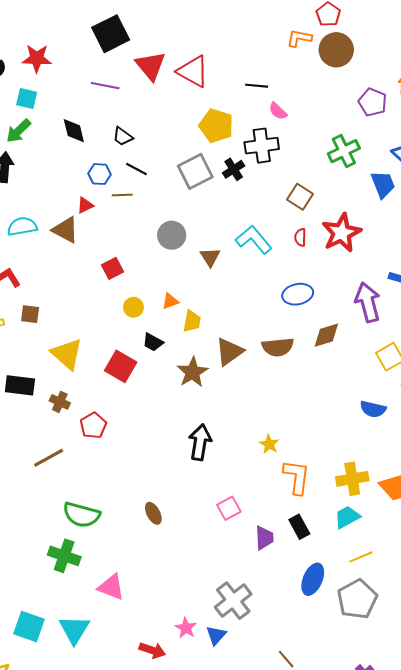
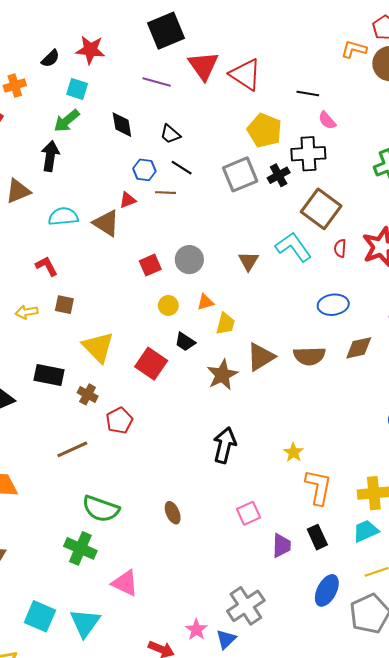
brown square: (300, 197) -> (321, 209), moved, size x1.5
gray circle: (172, 235) -> (189, 260), moved

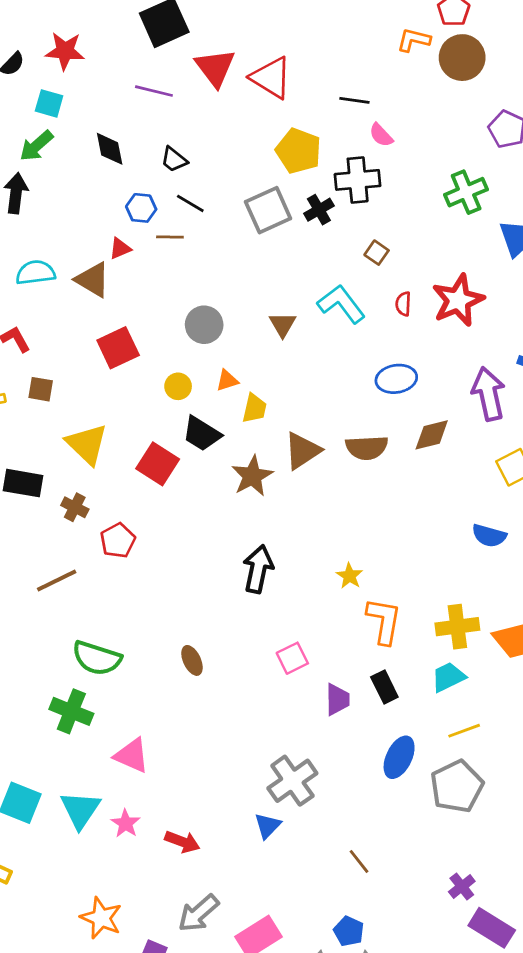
brown square: (321, 209) -> (377, 253), size x0.5
red square: (150, 265) -> (118, 348), moved, size x1.4
black trapezoid: (185, 342) -> (202, 434), size x1.4
pink star: (196, 630) -> (126, 823), moved

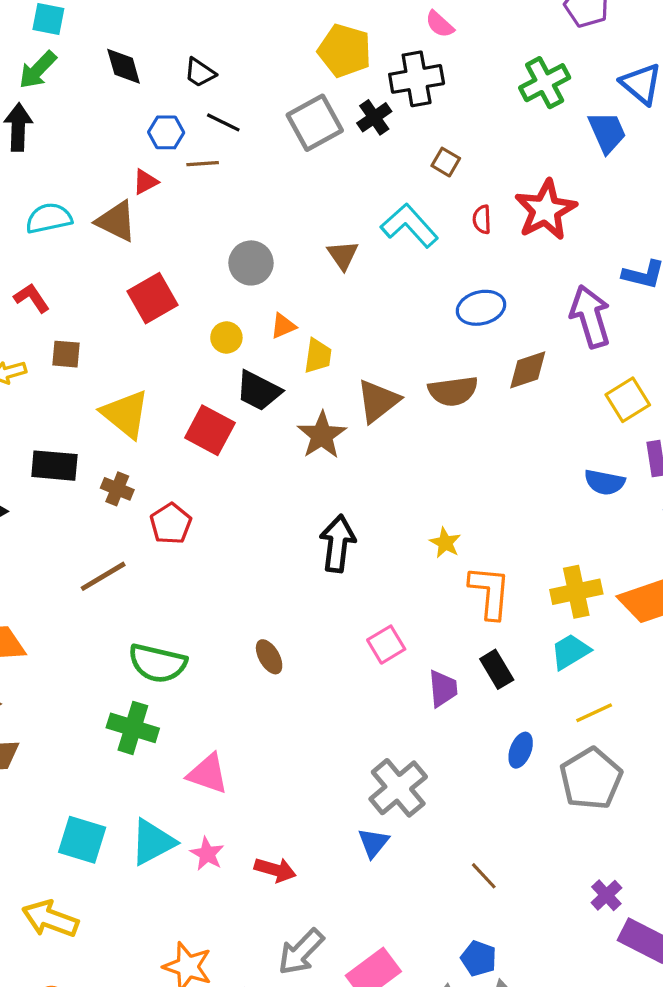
blue ellipse: (399, 757) -> (521, 750), size x0.7
cyan triangle: (80, 810) -> (153, 842), turned 33

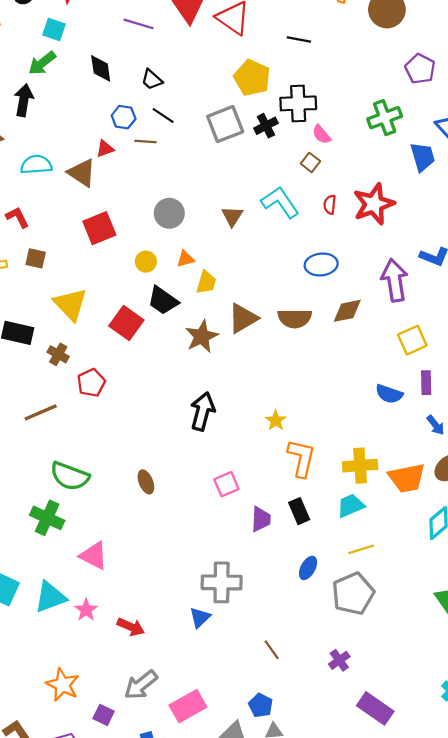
pink semicircle: (440, 24) -> (321, 134), moved
gray cross: (398, 788) -> (222, 582), turned 33
purple cross: (606, 895) -> (339, 660), moved

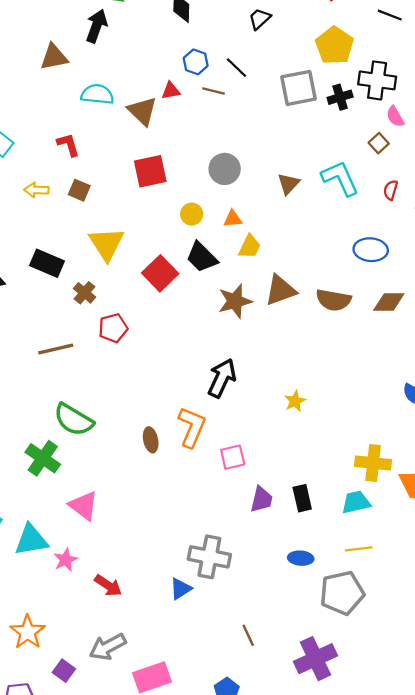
black trapezoid: (152, 80) -> (260, 19), moved, turned 85
orange L-shape: (301, 458) -> (192, 427), moved
blue ellipse: (308, 568) -> (301, 558), turned 55
purple cross: (339, 660) -> (316, 659), size x1.8

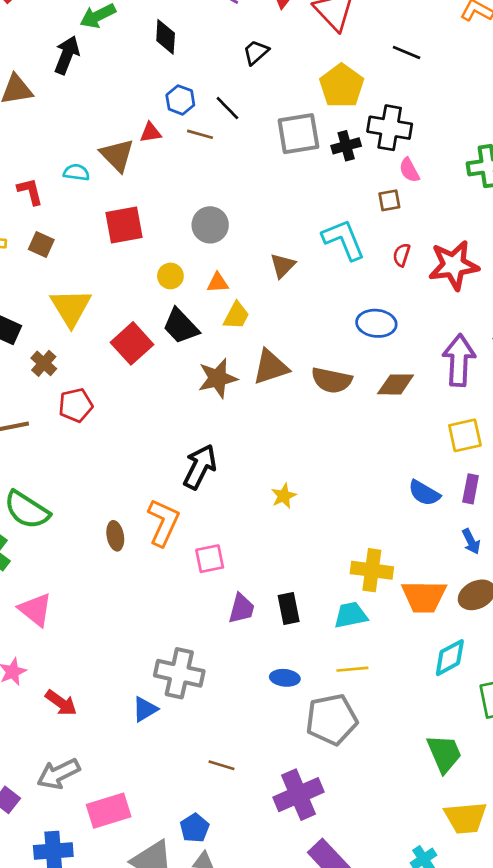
cyan semicircle: (97, 94) -> (76, 172), moved, size x0.7
brown square: (379, 143) -> (389, 200), turned 30
brown triangle: (288, 184) -> (283, 266), moved
brown line: (248, 635) -> (221, 765), turned -50

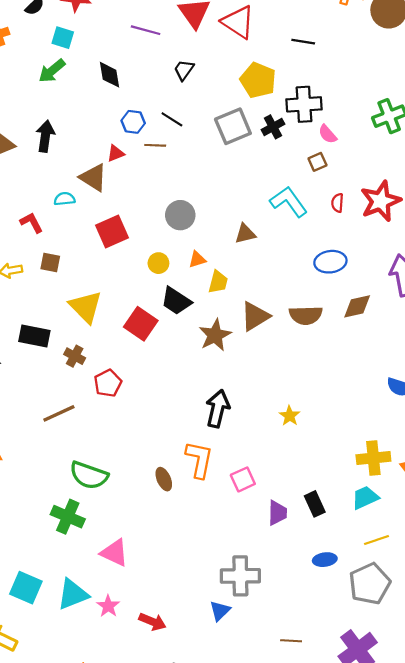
black arrow: (67, 55) -> (45, 136), moved
brown triangle: (283, 266) -> (245, 234), turned 45

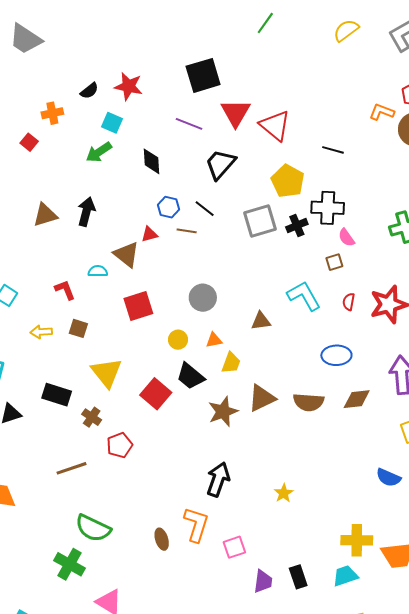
black trapezoid: (184, 70) -> (220, 164), size x1.6

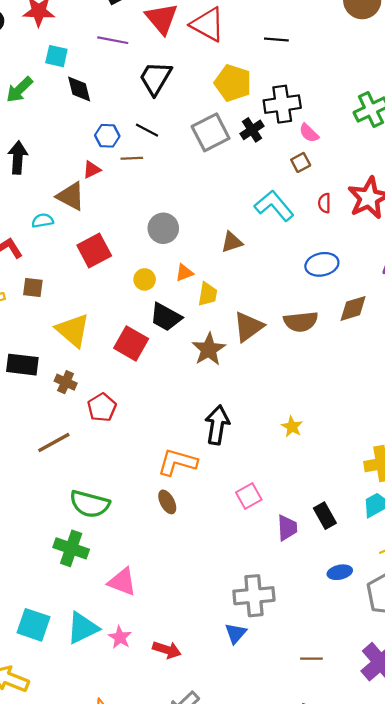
cyan square: (112, 123) -> (56, 56), moved
orange L-shape: (196, 525) -> (177, 462), moved, turned -81

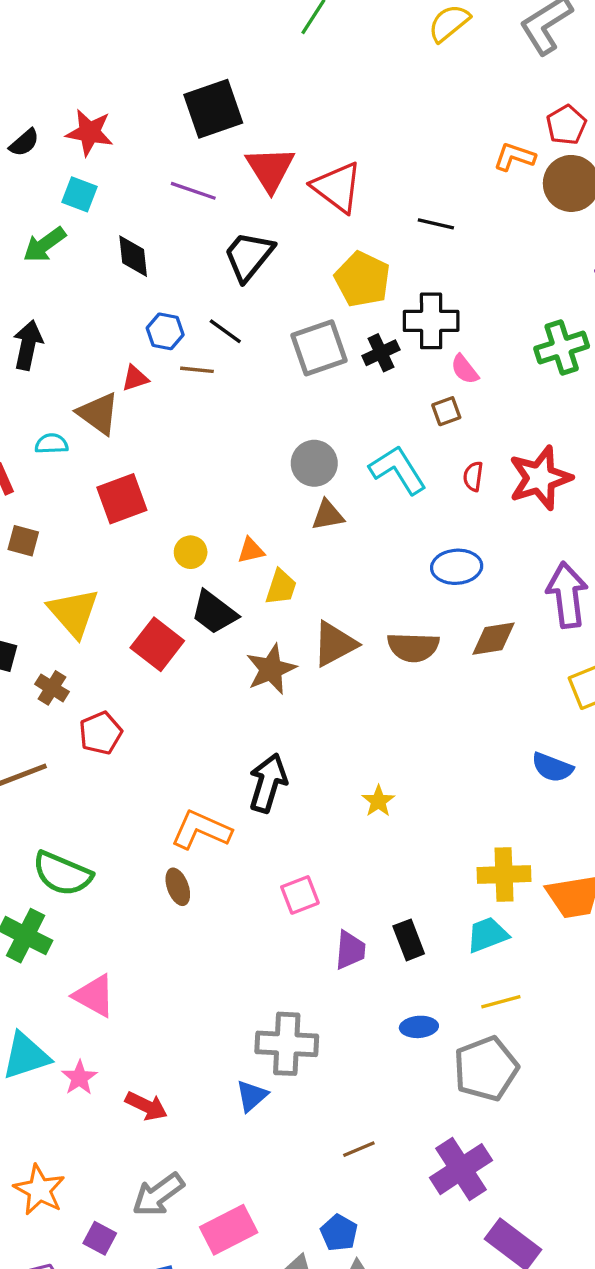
cyan square: (56, 56) -> (80, 194), moved
gray circle: (163, 228) -> (314, 463), moved
brown line: (311, 659) -> (359, 1149), turned -30

